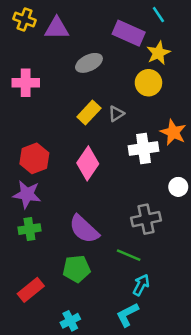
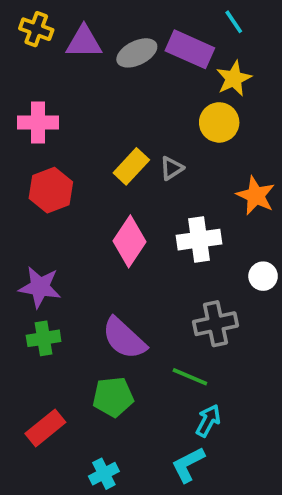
gray ellipse: (89, 63) -> (137, 53), moved
white cross: (144, 148) -> (199, 240), moved
red hexagon: (34, 158) -> (51, 190), moved

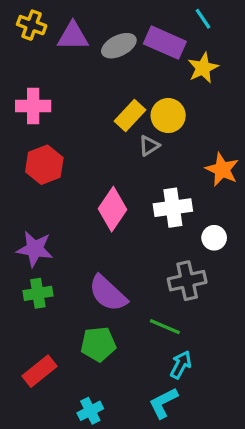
yellow circle: (219, 122) -> (168, 116), moved
yellow rectangle: (131, 166) -> (130, 116), moved
white circle: (263, 276) -> (214, 238), moved

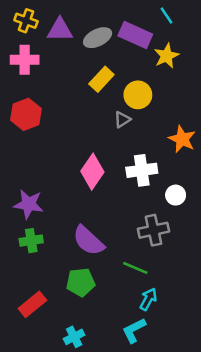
pink cross: (33, 106) -> (25, 60), moved
yellow rectangle: (130, 116) -> (101, 79), moved
red hexagon: (44, 165) -> (26, 114), moved

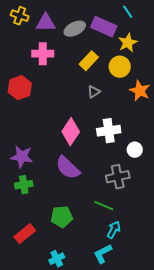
pink cross: (25, 60) -> (43, 54), moved
yellow rectangle: (101, 79) -> (89, 61), moved
yellow circle: (138, 95) -> (120, 67), moved
orange star: (182, 139) -> (140, 91), moved
purple semicircle: (88, 241) -> (68, 168), moved

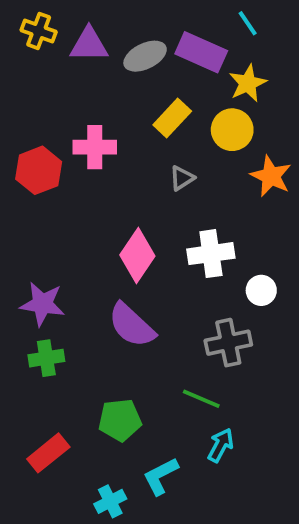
pink cross: (43, 54) -> (95, 147), moved
cyan L-shape: (103, 254) -> (161, 476), moved

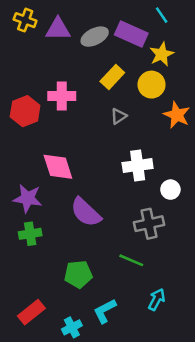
pink diamond: (137, 256) -> (58, 167), moved, turned -52
cyan arrow: (221, 445) -> (157, 300), moved
red rectangle: (48, 453) -> (31, 312), moved

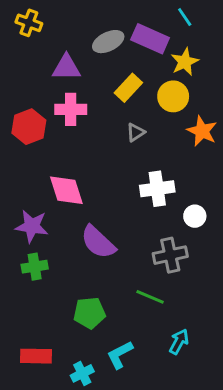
purple triangle: (58, 29) -> (66, 68), moved
red rectangle: (31, 312) -> (36, 356), turned 40

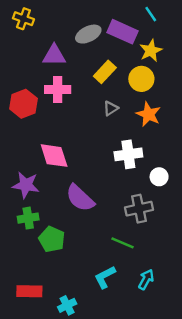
orange star: (202, 131) -> (148, 114), moved
green pentagon: (89, 313) -> (52, 239), moved, turned 30
cyan L-shape: (120, 355) -> (105, 277), moved

